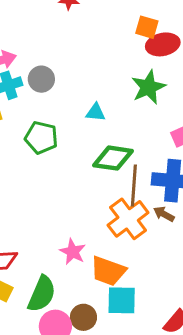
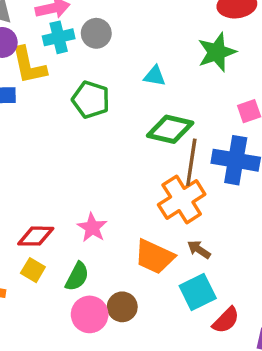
brown arrow: (164, 214) -> (199, 249), moved
pink star: (73, 252) -> (92, 228), moved
green semicircle: (42, 294) -> (77, 277), size x0.7
cyan square: (122, 300) -> (198, 292), moved, turned -32

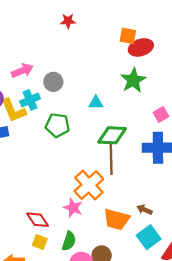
cyan cross: (59, 37) -> (30, 100), moved
brown line: (191, 162) -> (111, 159), moved
orange cross: (182, 200) -> (89, 185), moved
red diamond: (36, 236) -> (38, 220), turned 65

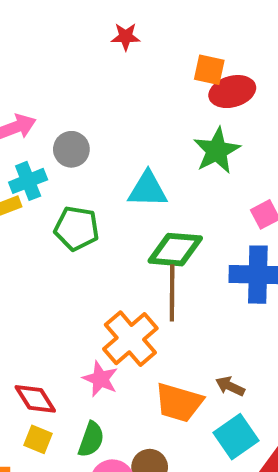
red star: (68, 21) -> (126, 37), moved
cyan triangle: (96, 103) -> (148, 189), size x1.5

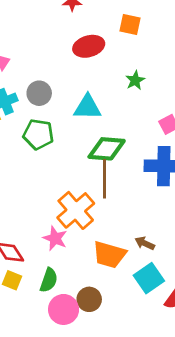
red ellipse: (232, 92) -> (89, 46), moved
gray circle: (71, 149) -> (39, 93), moved
green star: (217, 151) -> (135, 80), size x0.6

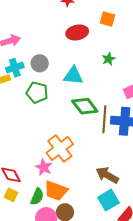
green diamond: (107, 149) -> (85, 106), turned 44
brown line: (104, 179) -> (104, 119), moved
brown arrow: (145, 243) -> (107, 175), size x1.6
orange trapezoid: (109, 255) -> (56, 191), moved

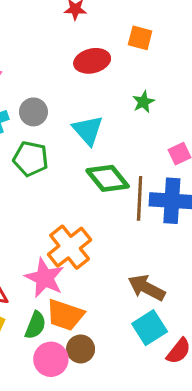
cyan triangle: (73, 76) -> (88, 130), turned 45
pink star: (44, 167) -> (45, 278), size x1.4

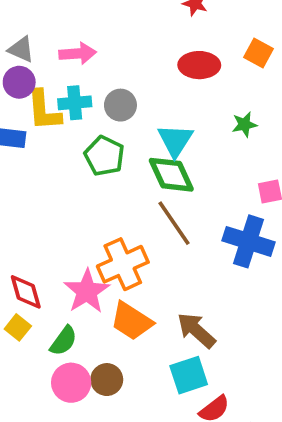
green diamond: (108, 178) -> (171, 175), moved
brown line: (140, 198) -> (174, 223), moved, turned -51
orange trapezoid: (65, 315) -> (132, 321), moved

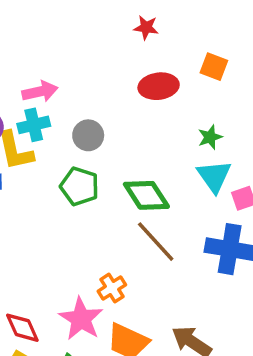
cyan cross: (75, 103) -> (34, 125), moved
cyan triangle: (175, 140) -> (214, 176), moved
orange cross: (123, 264) -> (112, 288), size x0.6

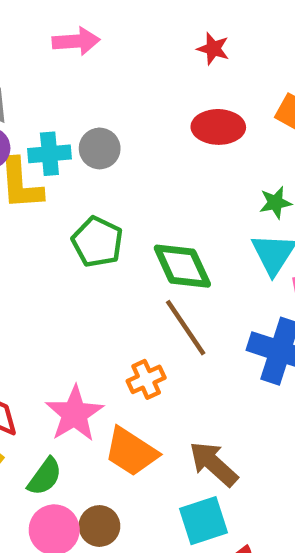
pink arrow: (40, 91) -> (76, 41), moved
gray circle: (88, 135) -> (100, 148), moved
orange cross: (112, 288) -> (146, 379), moved

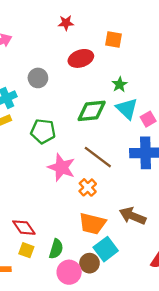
gray circle: (100, 148) -> (38, 78), moved
green diamond: (182, 266) -> (92, 111), moved, turned -52
pink star: (74, 414) -> (61, 167), moved
cyan square: (204, 521) -> (106, 249), moved

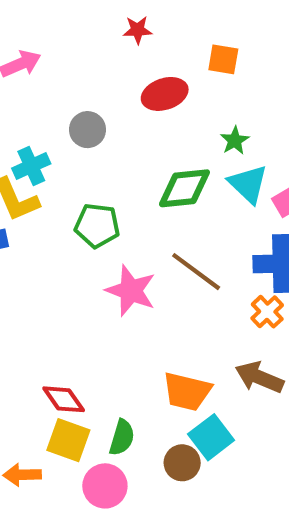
orange cross: (88, 187) -> (267, 312), moved
yellow square: (26, 250) -> (68, 440), size x1.5
pink circle: (69, 272) -> (105, 486), moved

